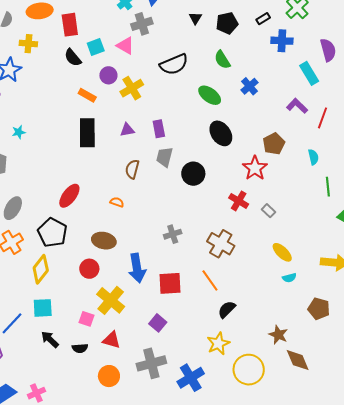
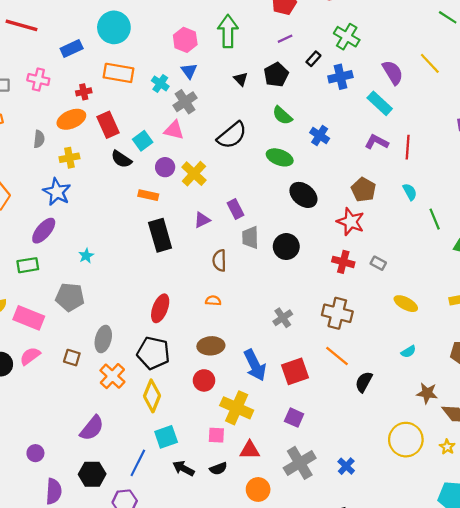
cyan semicircle: (289, 278) -> (408, 352), moved
yellow star: (218, 344) -> (447, 447), moved, size x0.6
blue cross: (191, 378) -> (346, 466), size x0.6

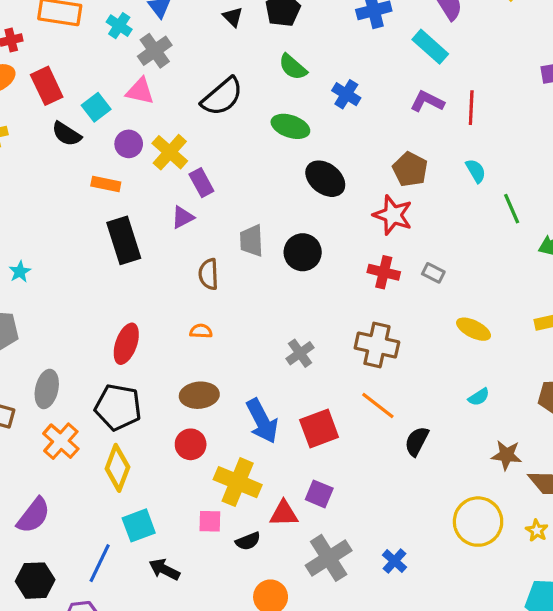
purple rectangle: (235, 209) -> (201, 183), moved
red triangle: (250, 450) -> (284, 514), moved
black semicircle: (218, 469) -> (248, 541), moved

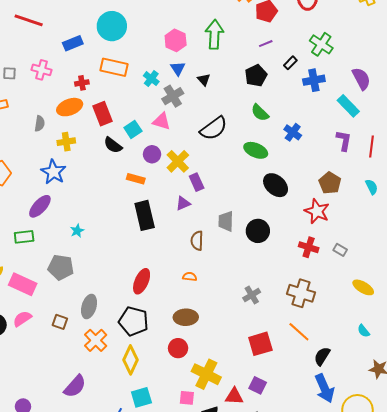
black triangle: (233, 17) -> (204, 80), moved
purple L-shape: (427, 101) -> (344, 141), turned 70
cyan semicircle: (479, 397) -> (363, 331), turned 80
blue arrow: (262, 421) -> (325, 388), moved

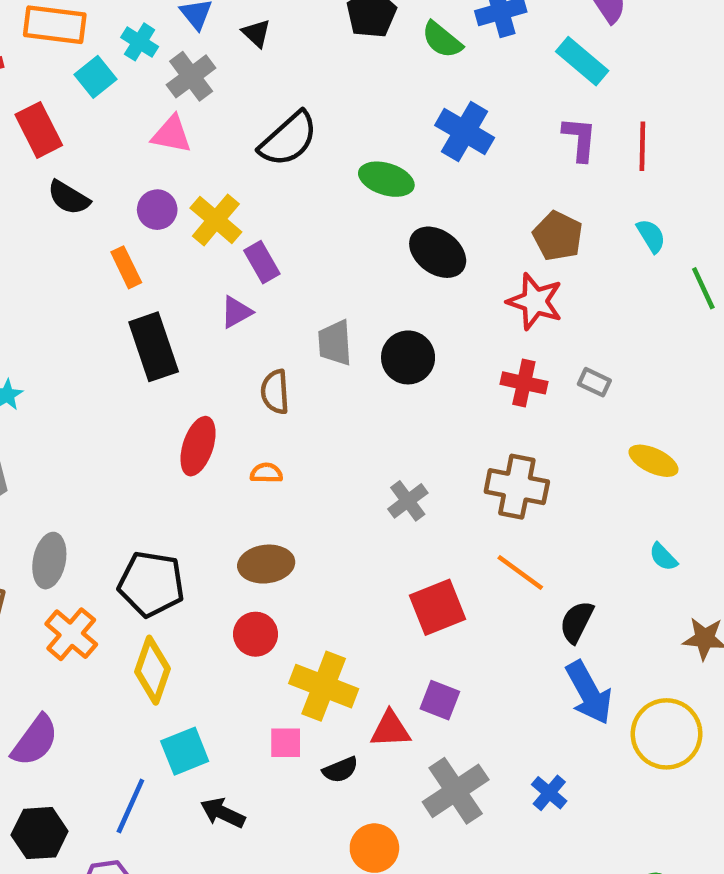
green semicircle: (260, 113) -> (442, 40), moved
cyan square: (133, 129) -> (96, 77), moved
blue cross: (293, 132) -> (465, 131), size x1.4
orange rectangle: (136, 179) -> (126, 267), turned 54
red ellipse: (142, 281) -> (198, 446), moved

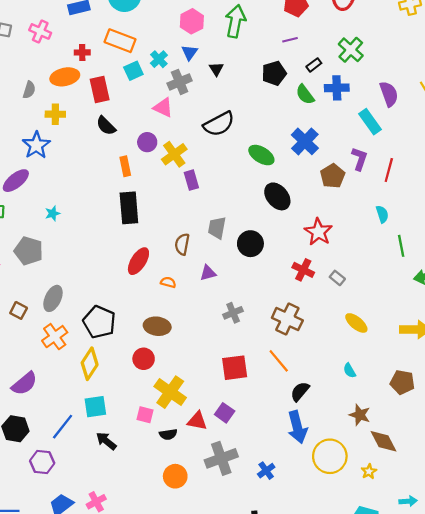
brown pentagon: (558, 236) -> (333, 176), moved
purple triangle: (236, 312) -> (208, 273), moved

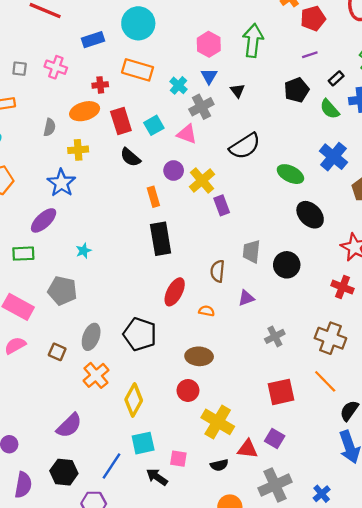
cyan square: (133, 71) -> (154, 125), moved
black pentagon: (99, 322) -> (140, 334), moved
pink square: (145, 415) -> (178, 459), moved

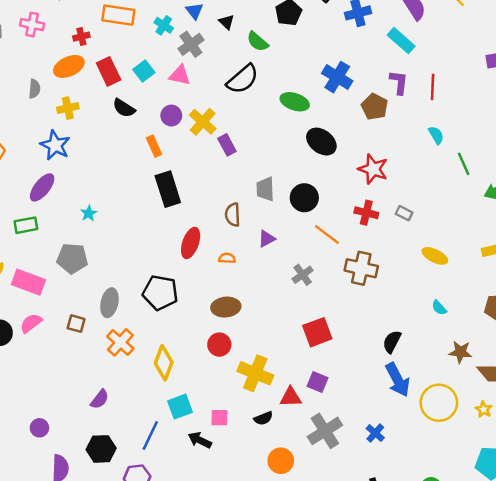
green semicircle: (330, 109) -> (258, 42), moved
orange line: (325, 381) -> (327, 235), moved
purple semicircle: (69, 426) -> (100, 399), size x0.7

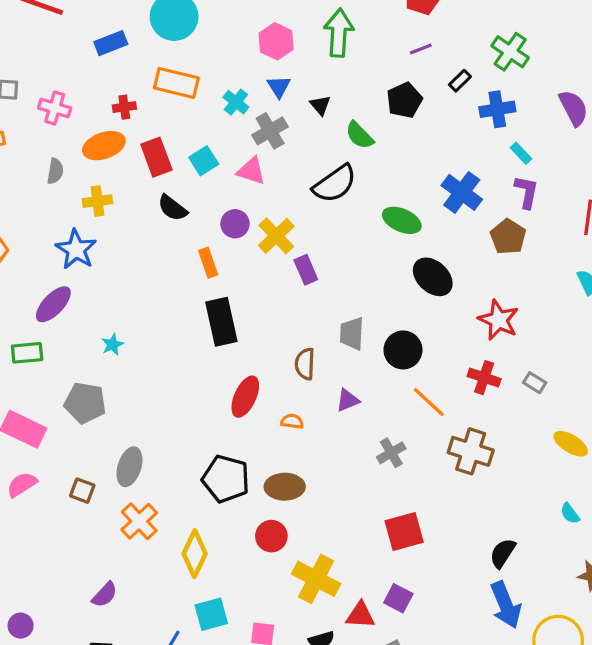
pink cross: (32, 25) -> (55, 108), moved
cyan rectangle: (401, 41) -> (521, 153), moved, size x0.6
purple L-shape: (399, 82) -> (527, 192), moved
black pentagon: (160, 293) -> (226, 479), moved

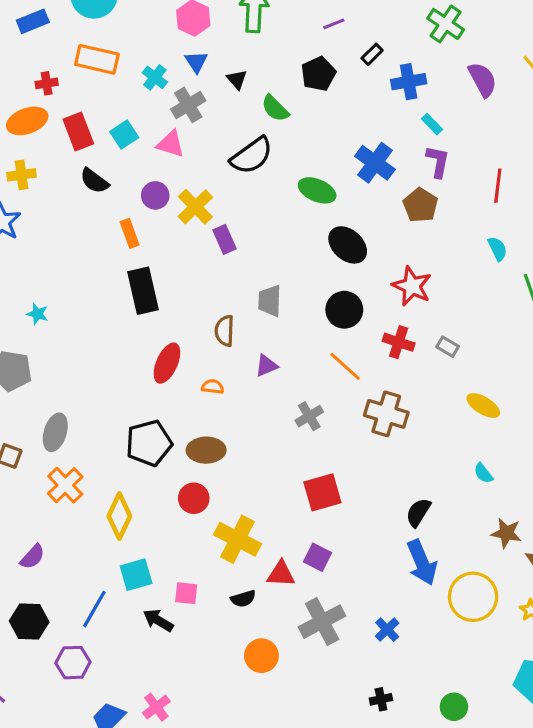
green cross: (510, 52) -> (446, 24), moved
cyan star: (112, 345) -> (38, 314), turned -30
black circle: (403, 350) -> (344, 310), moved
black pentagon: (226, 479) -> (149, 443), turned -30

